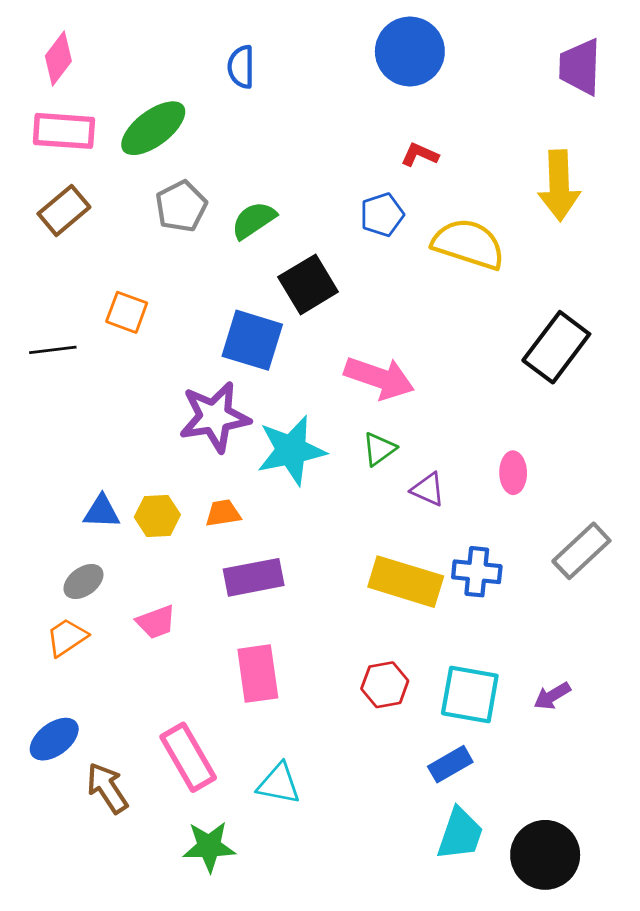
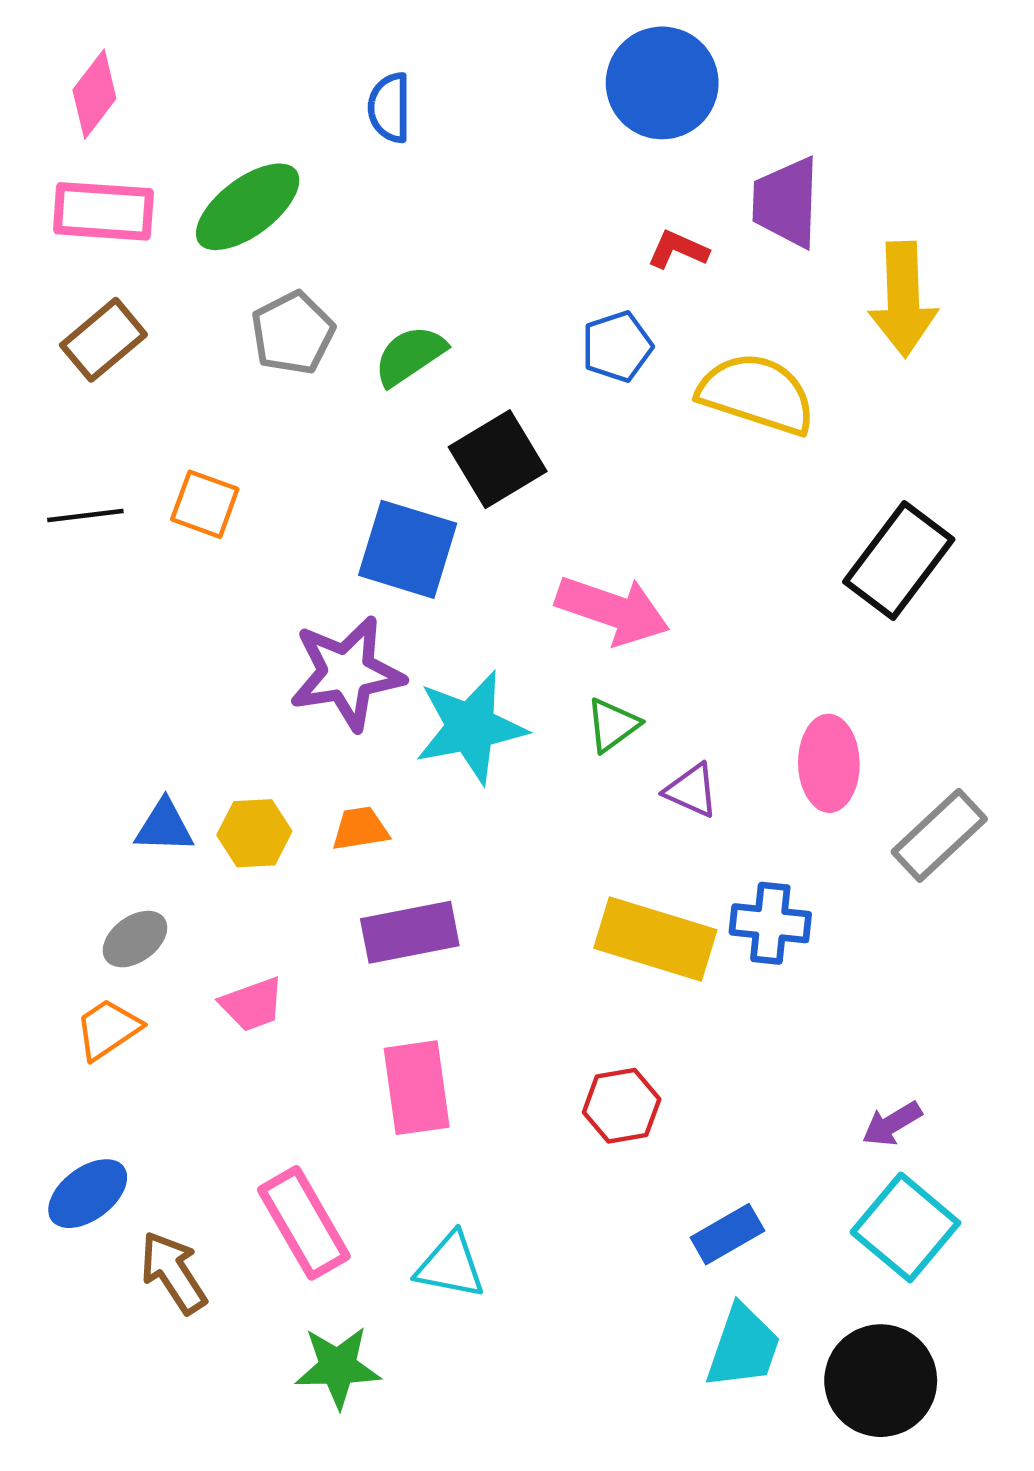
purple trapezoid: (580, 67) -> (786, 202), moved
black line: (53, 350) -> (85, 515), moved
pink ellipse: (513, 473) -> (829, 763), size x1.4
gray rectangle: (581, 551) -> (939, 835), moved
cyan square: (470, 694) -> (905, 1227), moved, turned 30

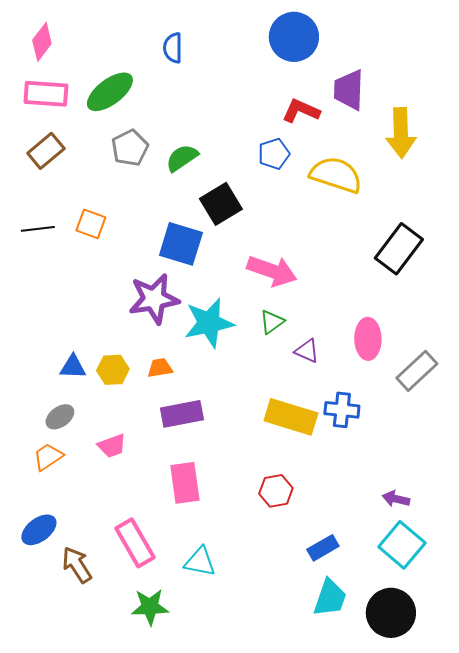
red L-shape: (678, 250) -> (301, 111), size x1.4
purple arrow: (892, 1124) -> (396, 499), turned 44

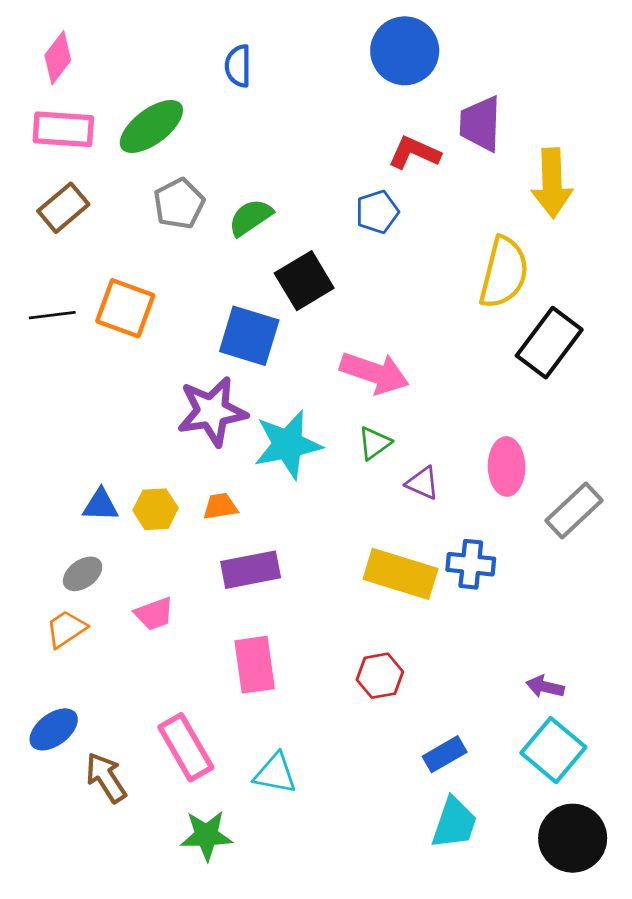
yellow semicircle: (336, 175) -> (504, 272), moved, turned 86
orange square: (91, 224) -> (125, 308), size x1.4
black circle: (391, 613) -> (573, 838), moved

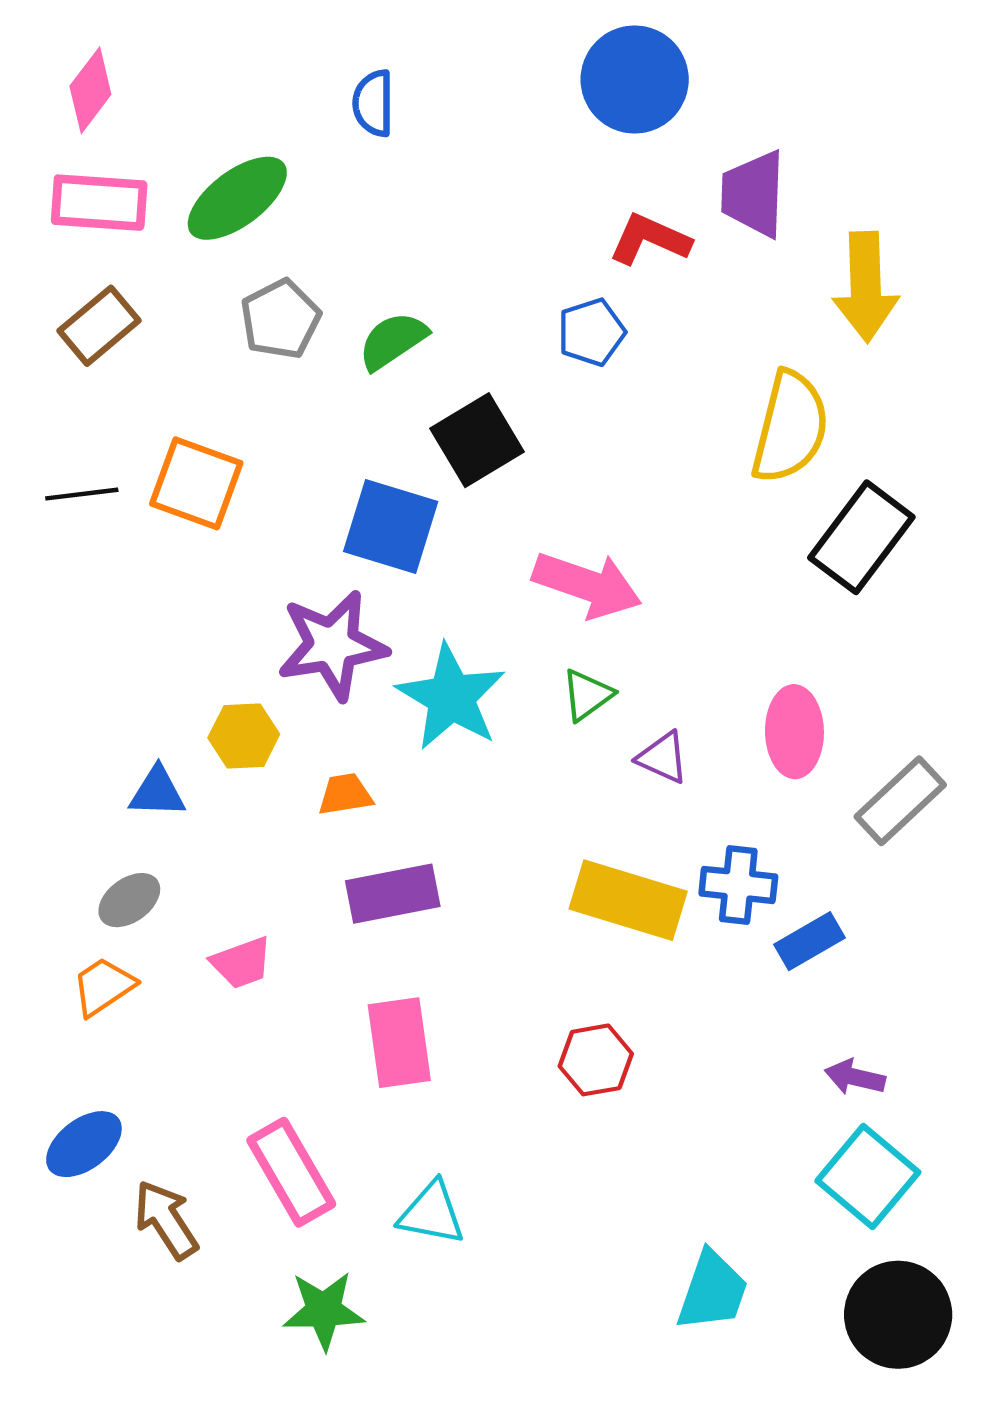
cyan star: (288, 444) -> (451, 697), turned -30
yellow hexagon: (156, 509) -> (244, 736), moved
blue rectangle: (445, 754) -> (810, 941), moved

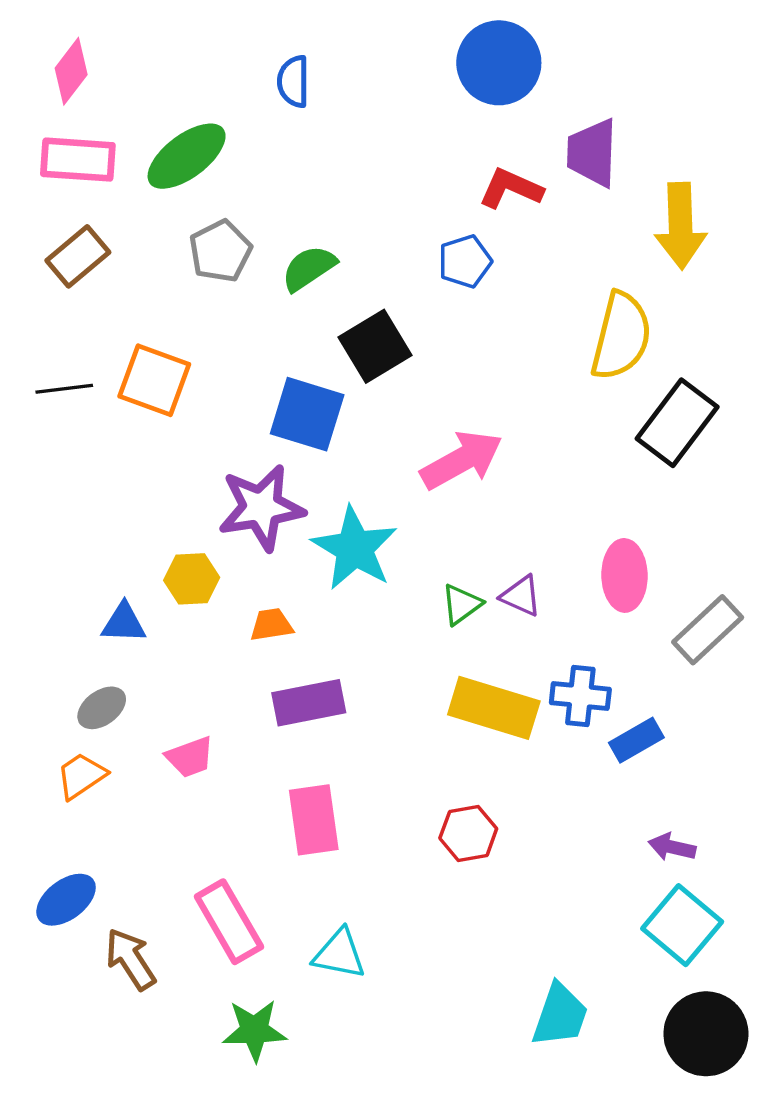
pink arrow: (587, 585) -> (462, 460), turned -48
green triangle: (587, 695) -> (462, 604), moved

